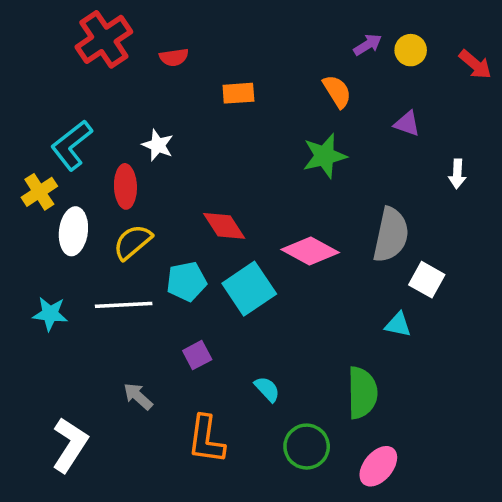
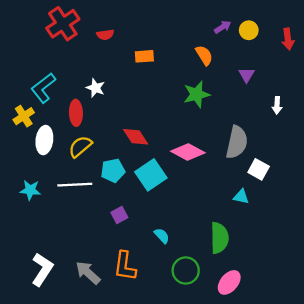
red arrow: (475, 64) -> (288, 39), turned 42
purple triangle: (407, 124) -> (247, 75), turned 42
gray arrow: (138, 396) -> (88, 273), moved, size x1.4

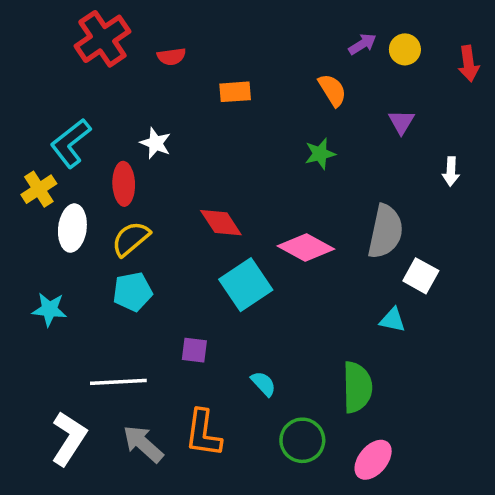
green star: (197, 94) -> (320, 154), size x0.7
cyan pentagon: (113, 170) -> (133, 292), moved
white line: (75, 185) -> (118, 382), moved
purple square: (119, 215) -> (194, 350), turned 35

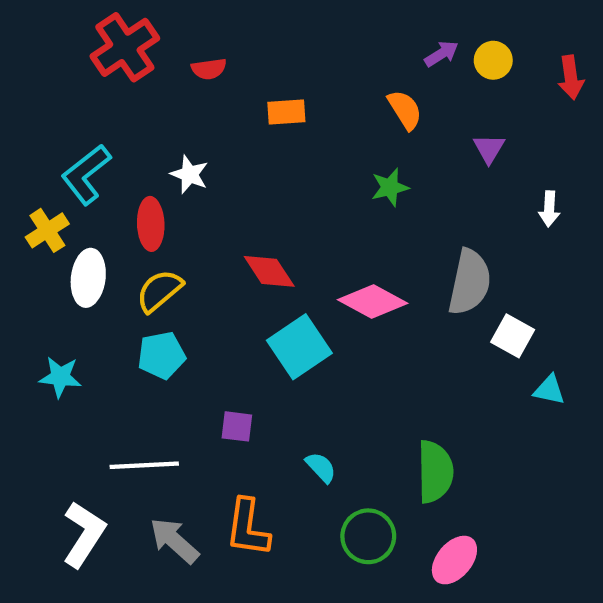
cyan triangle: (393, 320) -> (549, 390), moved

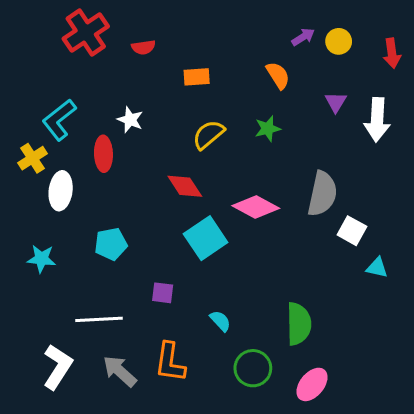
white arrow: (549, 209) -> (377, 120), moved, size x1.8
yellow semicircle: (159, 291) -> (208, 135), moved

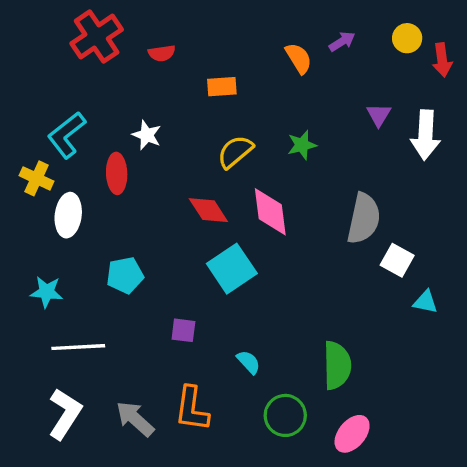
yellow circle: (339, 41) -> (407, 38), moved
orange semicircle: (278, 75) -> (299, 58), moved
yellow cross: (32, 158) -> (37, 178), turned -32
pink diamond: (256, 207) -> (270, 212), moved, turned 54
white line: (99, 319) -> (78, 347), moved

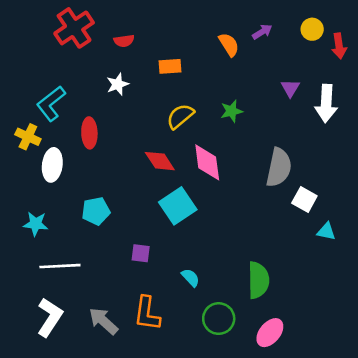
white star: (147, 135) -> (118, 84), moved, turned 30

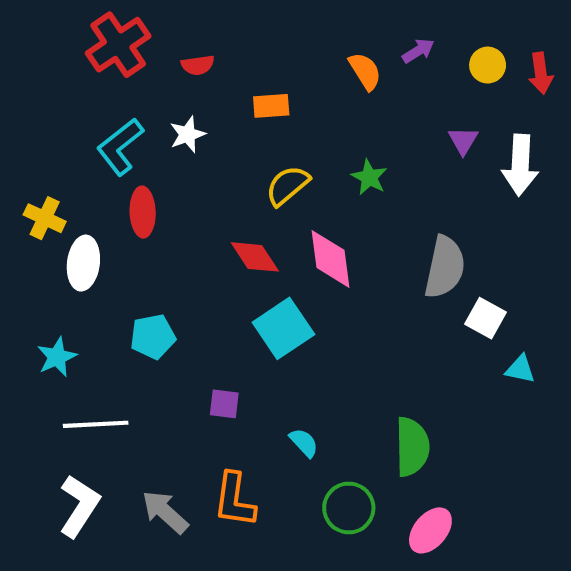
yellow circle: (312, 29) -> (488, 65), moved
cyan L-shape: (51, 103) -> (120, 147), moved
green star: (231, 111) -> (369, 177), turned -30
cyan star: (36, 224) -> (57, 357), turned -30

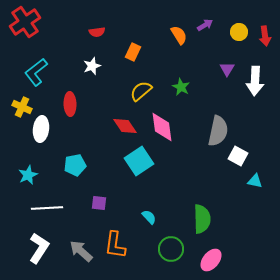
red cross: (118, 45) -> (25, 22), moved
orange rectangle: (271, 106) -> (133, 52), turned -60
cyan L-shape: (120, 147) -> (36, 72), moved
purple square: (224, 404) -> (99, 203), moved

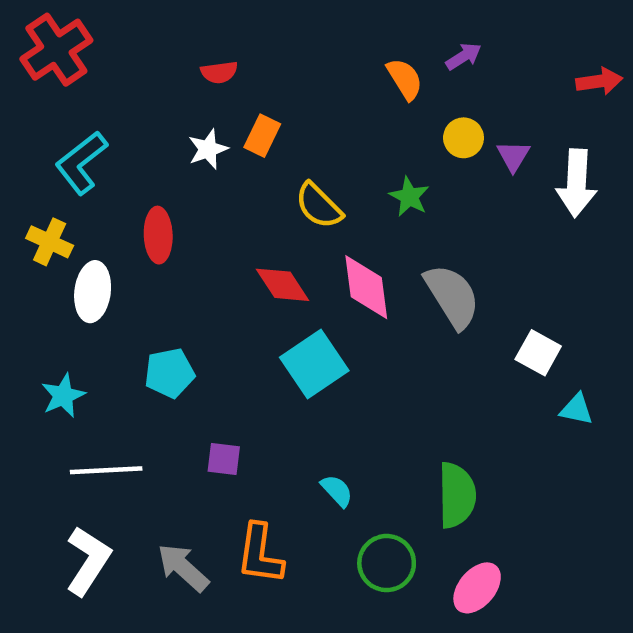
yellow circle: (239, 32) -> (464, 138), moved
red arrow: (265, 36) -> (599, 81), turned -90
orange rectangle: (133, 52) -> (262, 136), moved
yellow semicircle: (141, 91) -> (319, 206), turned -95
gray semicircle: (218, 131) -> (452, 296), moved, turned -44

